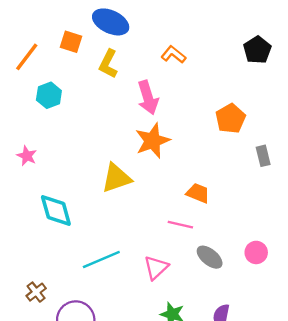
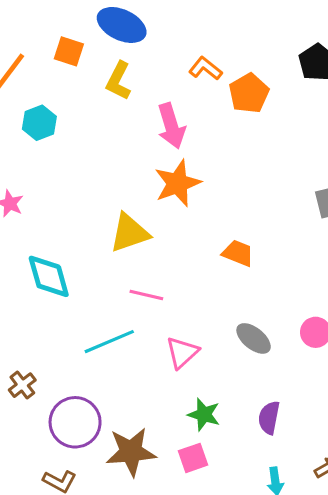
orange pentagon: (231, 119) -> (249, 93), moved
pink line: (180, 225) -> (146, 295), moved

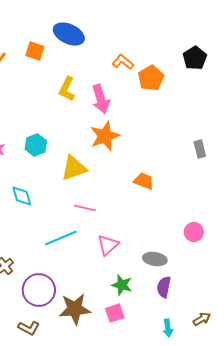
yellow L-shape: (119, 81) -> (67, 89), moved
cyan hexagon: (39, 123) -> (36, 145), moved
cyan diamond: (49, 276) -> (22, 196), size x0.7
gray ellipse: (254, 338) -> (155, 259), moved, turned -30

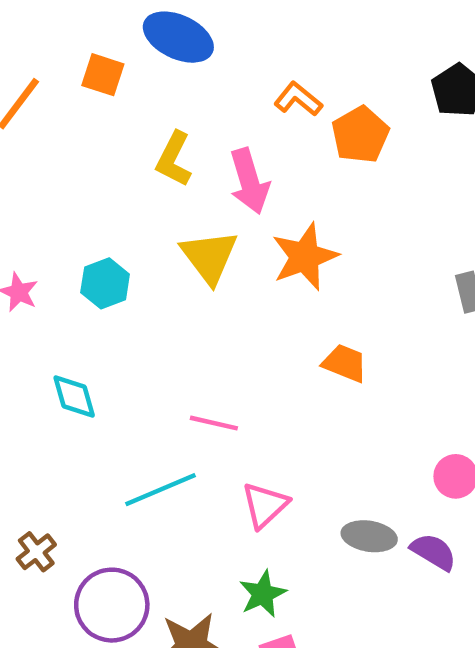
orange star: (105, 136) -> (305, 257), moved
yellow triangle: (74, 168) -> (209, 257), moved, turned -48
green star: (122, 285) -> (263, 594), moved, turned 30
purple semicircle: (164, 287) -> (433, 552), moved, turned 110

